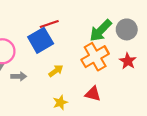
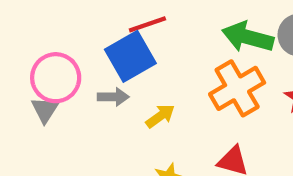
green arrow: (101, 31) -> (248, 37), turned 60
gray arrow: (19, 76) -> (113, 97), moved

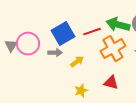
red line: (147, 24) -> (92, 32), moved
gray triangle: (45, 110) -> (11, 46), moved

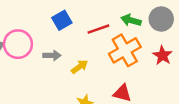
green arrow: (118, 25) -> (131, 20), size x0.7
blue square: (63, 34) -> (62, 20), moved, size x0.7

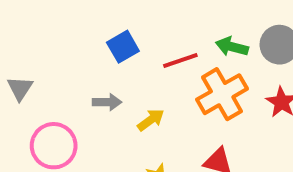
pink circle: (18, 44) -> (54, 146), moved

